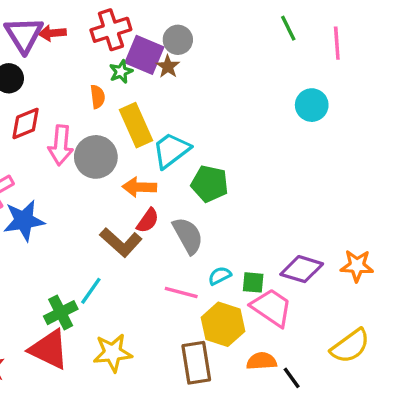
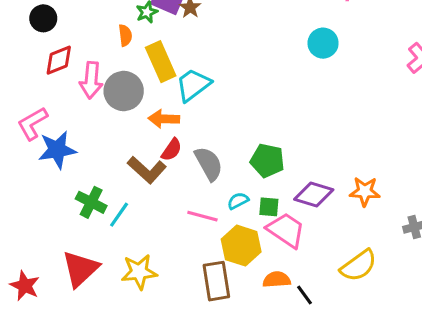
green pentagon: (210, 184) -> (267, 161), moved
green cross: (61, 313) -> (91, 202), moved, turned -36
red triangle: (49, 349) -> (80, 269), turned 51

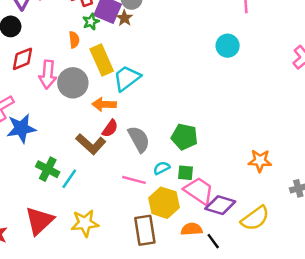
purple diamond: (314, 195) -> (220, 205), moved

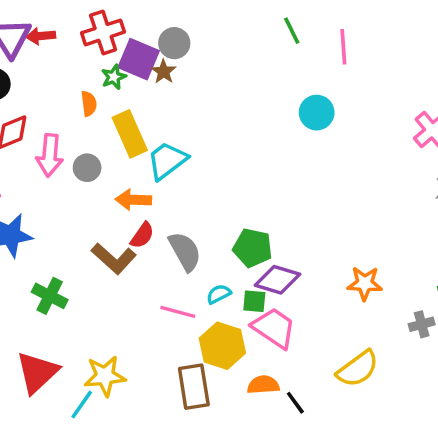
gray circle: (73, 83) -> (87, 168), size x0.6
cyan line: (69, 179) -> (82, 404), moved
purple diamond: (220, 205) -> (277, 280), moved

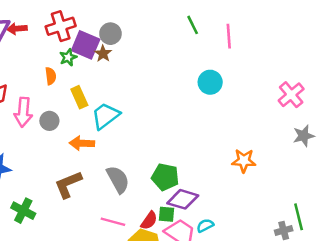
yellow rectangle: (130, 134) -> (79, 97), size x0.7
red semicircle: (142, 235) -> (149, 221), moved
brown L-shape: (114, 258) -> (68, 184), turned 116
orange star: (365, 283) -> (244, 161), moved
cyan semicircle: (219, 294) -> (205, 226), moved

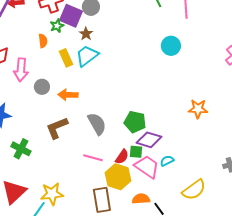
brown star: (103, 54) -> (86, 34), moved
cyan trapezoid: (105, 116) -> (87, 56), moved
gray circle: (49, 121) -> (42, 87), moved

